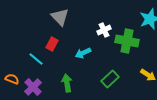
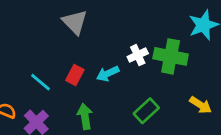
white cross: (104, 30) -> (138, 55), moved
red rectangle: (52, 44) -> (75, 75), moved

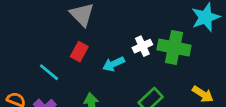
red rectangle: (75, 75) -> (79, 52), moved

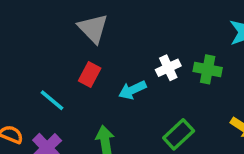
green cross: (174, 47) -> (208, 69), size x0.7

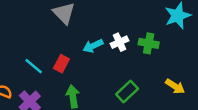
red rectangle: (90, 75) -> (61, 64), moved
cyan arrow: (132, 90) -> (93, 46), moved

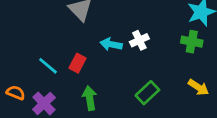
green cross: (149, 43) -> (192, 42), moved
cyan arrow: (93, 46) -> (111, 44), turned 36

